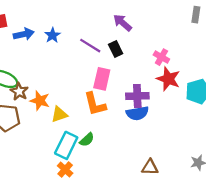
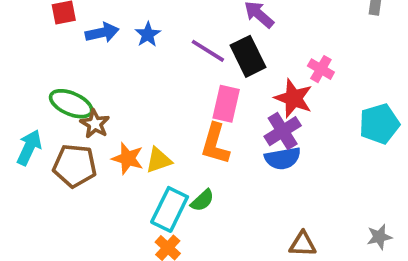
black rectangle: (116, 49) -> (248, 56), size x1.5
red star: (168, 79) -> (294, 98), moved
purple cross: (137, 96) -> (283, 131), turned -30
orange star: (40, 101) -> (128, 158), moved
orange L-shape: (95, 104) -> (215, 144), turned 30

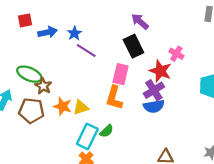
purple line: (208, 51) -> (86, 50), moved

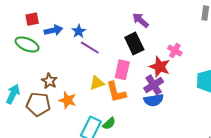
green ellipse: (29, 74) -> (27, 44), moved
orange L-shape: (114, 98) -> (116, 92), turned -30
yellow triangle: (81, 107) -> (97, 83), moved

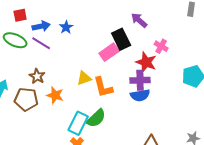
purple arrow: (140, 20) -> (139, 20), moved
purple line: (90, 48) -> (41, 43), moved
pink rectangle: (122, 70) -> (109, 52), moved, turned 42
purple cross: (154, 85) -> (140, 80), turned 30
green semicircle: (109, 123) -> (96, 118), size x1.5

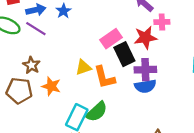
black rectangle: (121, 39) -> (124, 54), moved
pink cross: (161, 46) -> (162, 22), moved, turned -32
red star: (146, 62) -> (145, 38), moved, turned -30

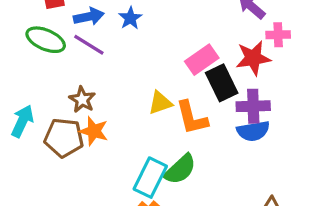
orange star: (51, 86) -> (94, 131), moved

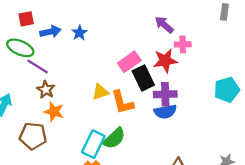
purple line: (89, 45) -> (38, 66), moved
brown pentagon: (64, 138) -> (33, 136), moved

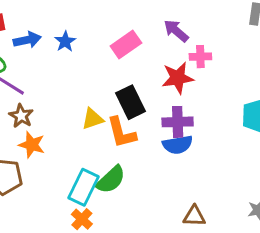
pink rectangle: (129, 62) -> (126, 44), moved
black rectangle: (143, 78) -> (131, 102), moved

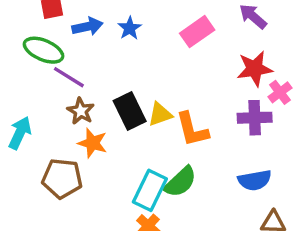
pink cross: (200, 57) -> (280, 92), moved, turned -35
black rectangle: (131, 102) -> (130, 111), moved
blue semicircle: (178, 145) -> (255, 180), moved

